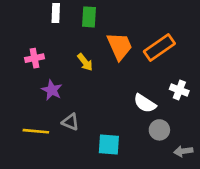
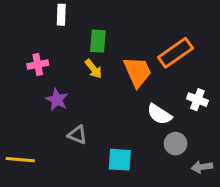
green rectangle: (89, 17) -> (98, 41), moved
orange trapezoid: (120, 46) -> (137, 72), moved
yellow line: (36, 131) -> (20, 160), moved

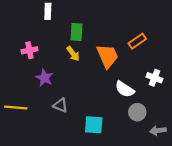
orange rectangle: (176, 53) -> (137, 41), size x0.7
yellow line: (20, 160) -> (16, 108), moved

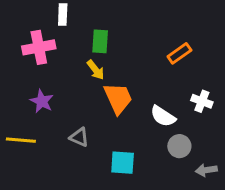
pink cross: (29, 50) -> (39, 47), moved, size x1.5
orange trapezoid: (107, 56) -> (118, 98), moved
purple star: (44, 78) -> (42, 101), moved

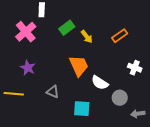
green rectangle: (100, 41) -> (67, 28), turned 49
pink cross: (39, 47) -> (26, 32), turned -30
yellow arrow: (96, 70) -> (87, 37), moved
white semicircle: (163, 116) -> (100, 83), moved

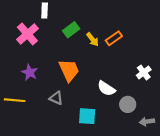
orange rectangle: (120, 36) -> (114, 38), moved
orange trapezoid: (79, 66) -> (69, 70), moved
white cross: (135, 68) -> (144, 72), turned 32

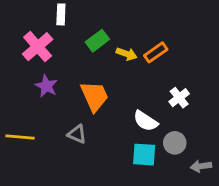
yellow arrow: (93, 39) -> (127, 54), turned -32
purple star: (30, 72) -> (46, 86), moved
white cross: (144, 72) -> (179, 98), moved
cyan square: (87, 116) -> (144, 155), moved

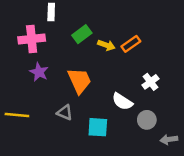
pink cross: (38, 47) -> (32, 39), turned 35
cyan square: (144, 155) -> (98, 127), moved

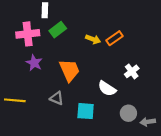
green rectangle: (82, 34) -> (58, 30), moved
gray circle: (147, 120) -> (128, 113), moved

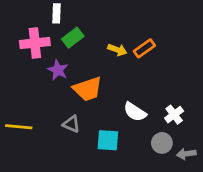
purple star: (34, 63) -> (58, 70), moved
orange trapezoid: (69, 70) -> (88, 89), turned 95
white cross: (132, 71) -> (174, 115), moved

